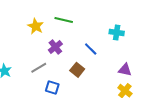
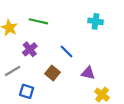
cyan cross: (117, 32) -> (96, 21), moved
purple triangle: (125, 70) -> (88, 73), moved

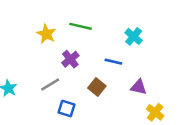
cyan cross: (96, 21) -> (134, 36), moved, turned 32
blue line: (66, 52) -> (113, 62), turned -32

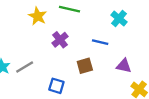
gray line: (50, 84) -> (25, 67), moved
brown square: (97, 87) -> (85, 66), turned 35

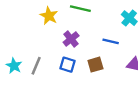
gray line: (25, 67) -> (36, 66), turned -36
blue square: (56, 86) -> (68, 65), moved

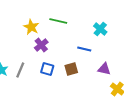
purple cross: (71, 39) -> (41, 45), moved

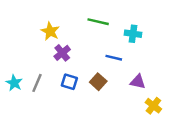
green line: (58, 21) -> (98, 22), moved
cyan cross: (100, 29) -> (133, 34), turned -32
brown square: (71, 69) -> (98, 82), turned -32

